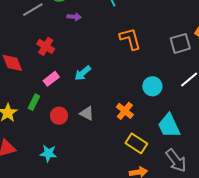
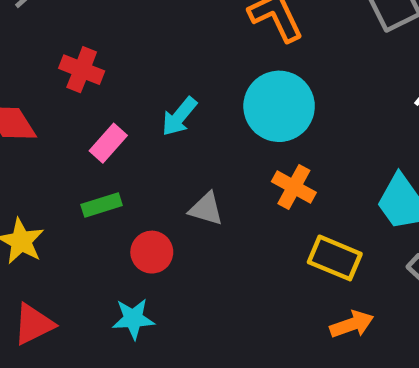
cyan circle: (152, 86) -> (279, 106), moved, size x1.5
green rectangle: (34, 102) -> (102, 205), moved, turned 56
red circle: (59, 116) -> (152, 252), moved

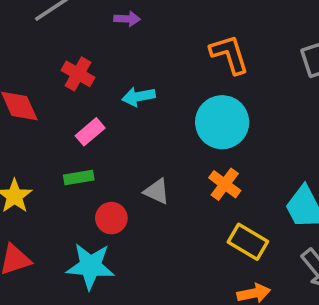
cyan arrow: (179, 117) -> (138, 97), moved, turned 32
cyan star: (133, 319) -> (90, 266), size x1.5

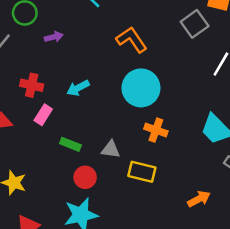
pink rectangle: (90, 132) -> (43, 115), moved
green rectangle: (79, 177) -> (70, 144), moved, turned 48
yellow rectangle: (248, 242) -> (142, 172), moved

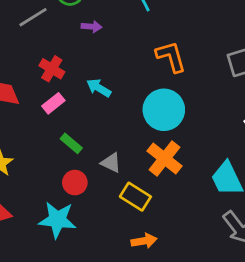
cyan arrow: (78, 88) -> (99, 88), turned 40
orange cross: (156, 130) -> (164, 158), size x1.4
orange arrow: (199, 199) -> (144, 241), moved

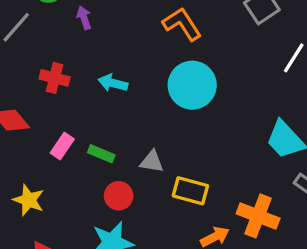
purple arrow: (92, 27) -> (84, 18), turned -96
pink rectangle: (53, 103) -> (62, 146), moved
orange cross: (164, 158) -> (258, 216), moved

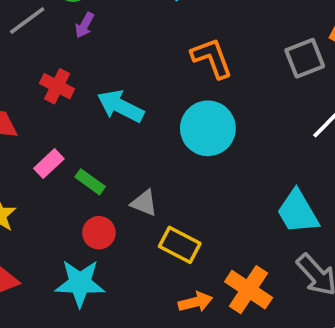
purple arrow: (84, 18) -> (84, 25), moved, turned -145
cyan arrow: (113, 83) -> (120, 106), size x1.4

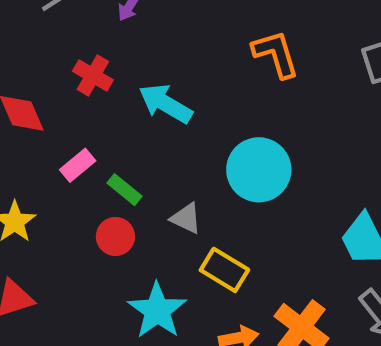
cyan circle: (208, 128) -> (259, 170), moved
red circle: (99, 233) -> (115, 237), moved
cyan star: (80, 283) -> (157, 311), moved, turned 30

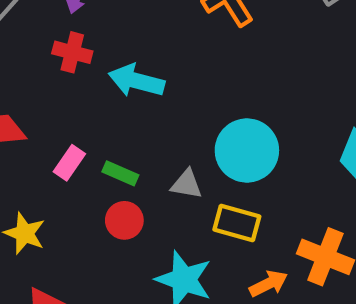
red cross: (93, 75) -> (72, 52), moved
cyan circle: (259, 170) -> (247, 150), moved

